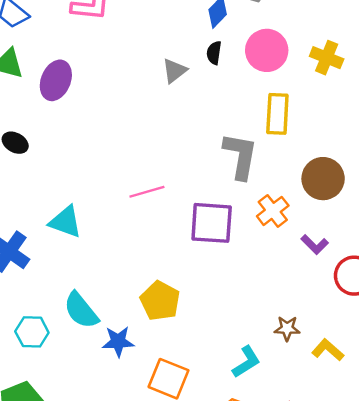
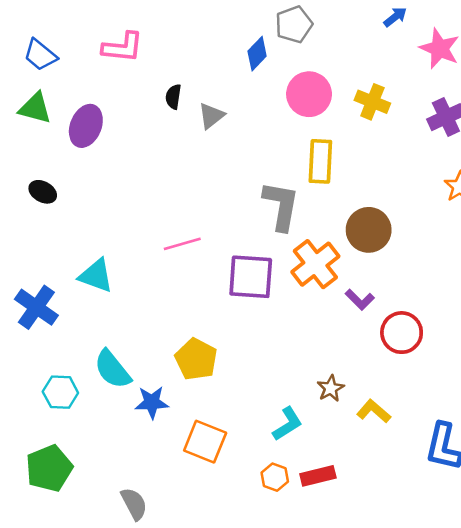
black semicircle: (214, 53) -> (173, 97), moved
orange cross: (273, 211) -> (315, 264), size x1.4
brown star: (287, 328) -> (331, 388), turned -30

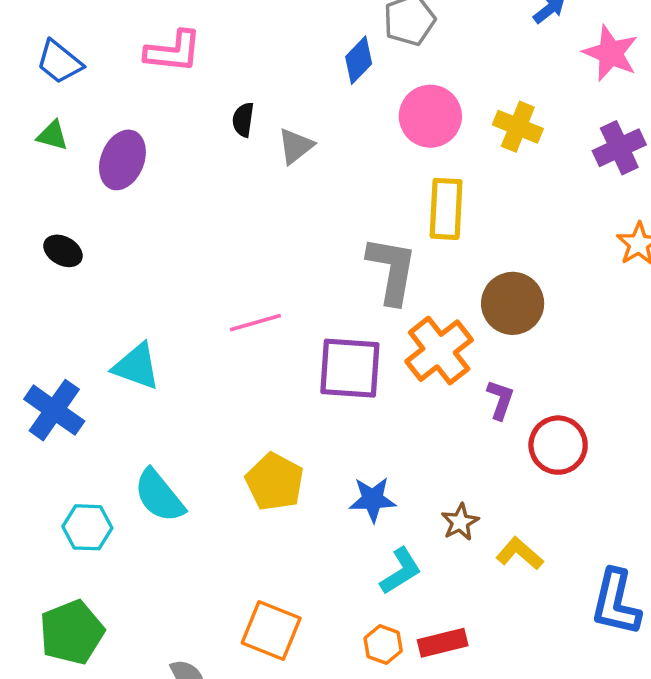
green triangle: (35, 108) -> (52, 135), size x0.7
purple L-shape: (360, 300) -> (500, 400), turned -116
blue star: (152, 402) -> (373, 499), moved
orange square: (205, 442) -> (271, 631), moved

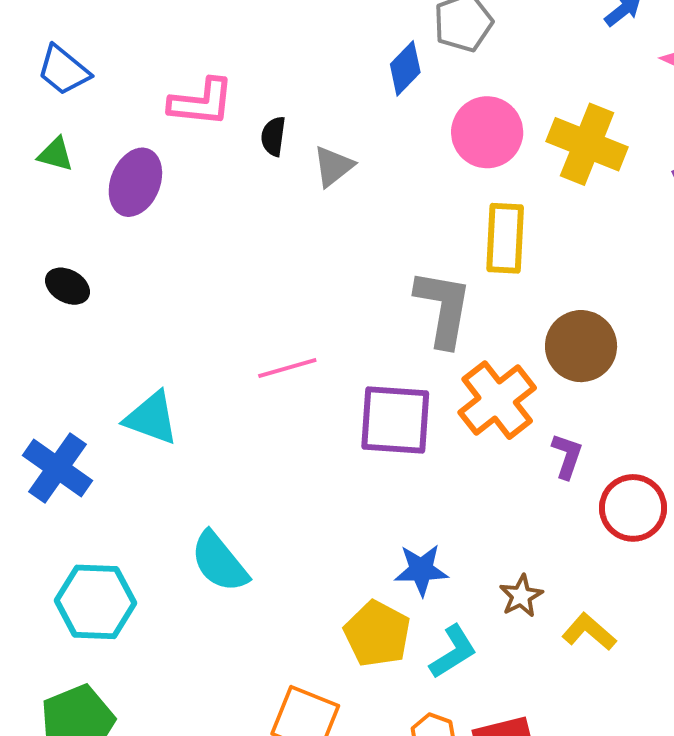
pink L-shape: (173, 51) -> (201, 102), moved
yellow cross: (518, 127) -> (587, 144), size x1.4
yellow pentagon: (275, 482) -> (377, 634), moved
cyan semicircle: (159, 496) -> (219, 562), moved
cyan hexagon: (87, 527) -> (95, 602), size x1.4

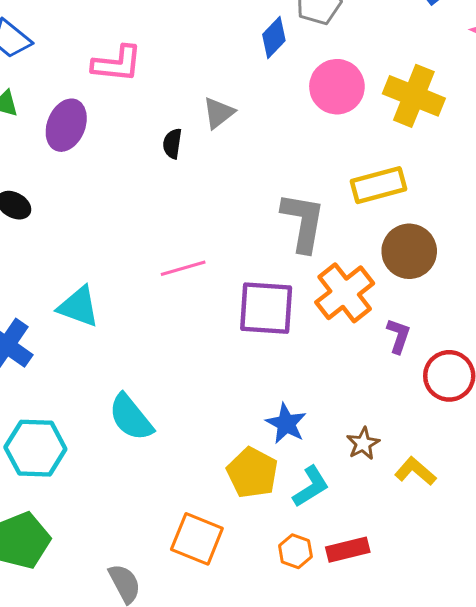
black semicircle: (273, 136) -> (172, 144), moved
yellow rectangle: (505, 238) -> (378, 185), moved, turned 72
blue star: (421, 570) -> (286, 424), turned 30

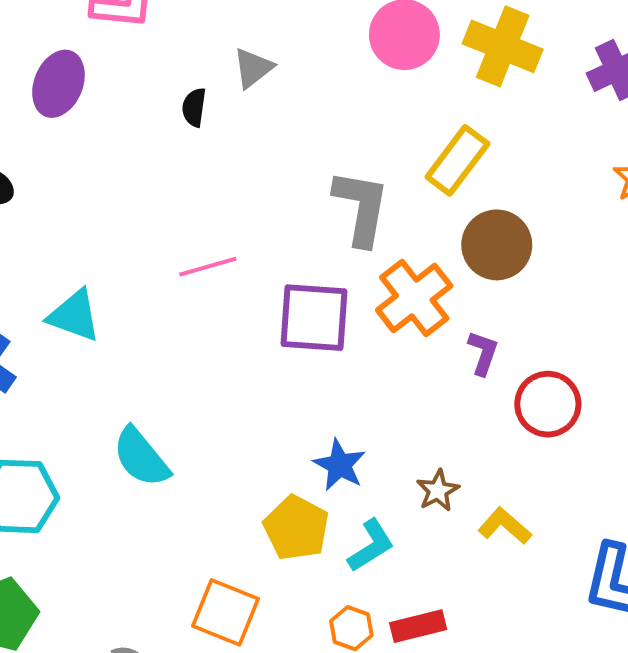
yellow rectangle: (378, 185) -> (457, 160), turned -38

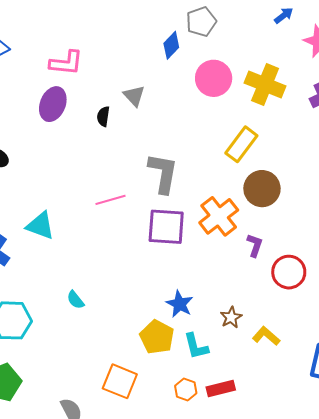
gray triangle: (253, 68) -> (134, 96), turned -35
purple ellipse: (58, 84) -> (53, 104), moved
gray L-shape: (361, 208) -> (163, 173), moved
cyan semicircle: (141, 457) -> (75, 300), size x0.6
cyan L-shape: (371, 546) -> (196, 346), turned 108

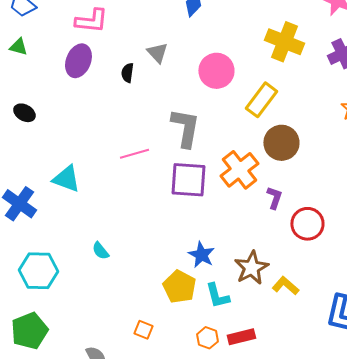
pink circle: (214, 78) -> (216, 71), moved
brown star: (231, 317) -> (251, 268), size x1.6
orange square: (120, 381) -> (143, 330), size x0.6

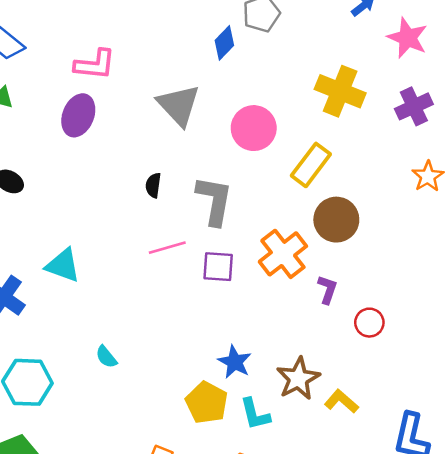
gray triangle: (157, 53) -> (179, 105), size x1.6
black semicircle: (127, 73) -> (153, 185), moved
pink line: (134, 154) -> (167, 248), moved
purple square: (188, 180) -> (218, 267), size x0.7
red circle: (307, 224) -> (369, 323), size x0.7

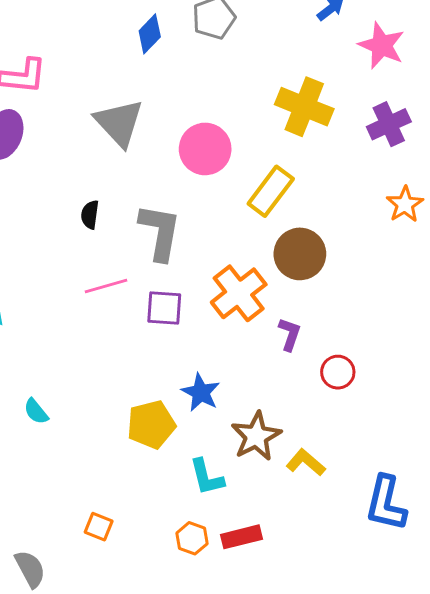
blue diamond: (224, 43) -> (150, 34), moved
blue star: (235, 362) -> (201, 392), moved
yellow pentagon: (207, 403) -> (151, 425), moved, turned 30

